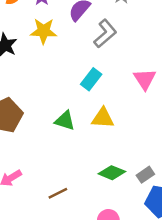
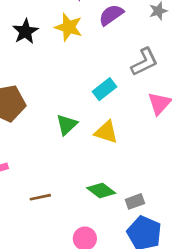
gray L-shape: (105, 33) -> (144, 62), moved
green triangle: (65, 121) -> (67, 125), turned 45

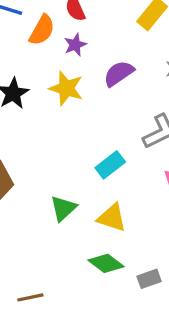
green diamond: (101, 190) -> (106, 263), moved
gray rectangle: (135, 201) -> (149, 279), moved

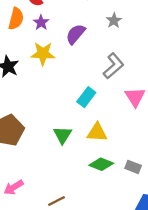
gray rectangle: (149, 279) -> (133, 167), turned 56

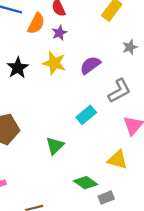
purple semicircle: (76, 34) -> (90, 65), moved
yellow triangle: (97, 132) -> (118, 160), moved
gray rectangle: (133, 167) -> (106, 198), moved, turned -56

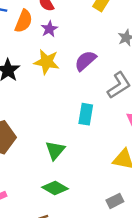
cyan rectangle: (86, 115) -> (86, 114), turned -36
green diamond: (86, 183) -> (55, 188), moved

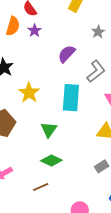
yellow star: (47, 62) -> (29, 93), moved, turned 30
cyan rectangle: (86, 114) -> (71, 98), size x1.5

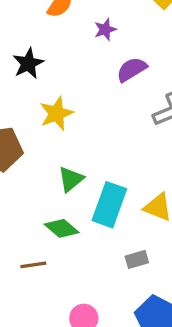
purple star: (35, 31) -> (105, 30), moved
cyan rectangle: (71, 98) -> (109, 205), moved

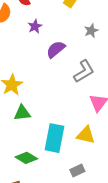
green triangle: (71, 179) -> (22, 113), moved, turned 42

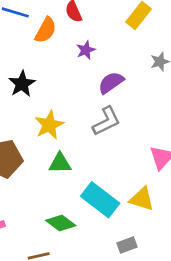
gray L-shape: (84, 71) -> (106, 121), moved
cyan rectangle: (55, 138) -> (100, 200), turned -68

